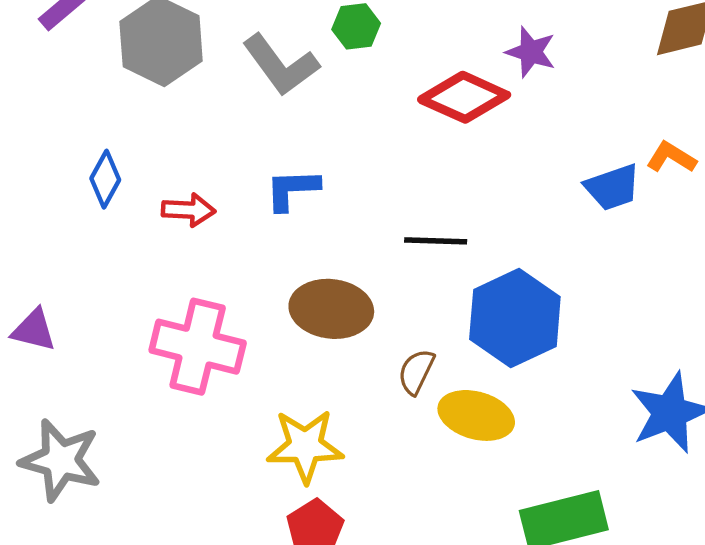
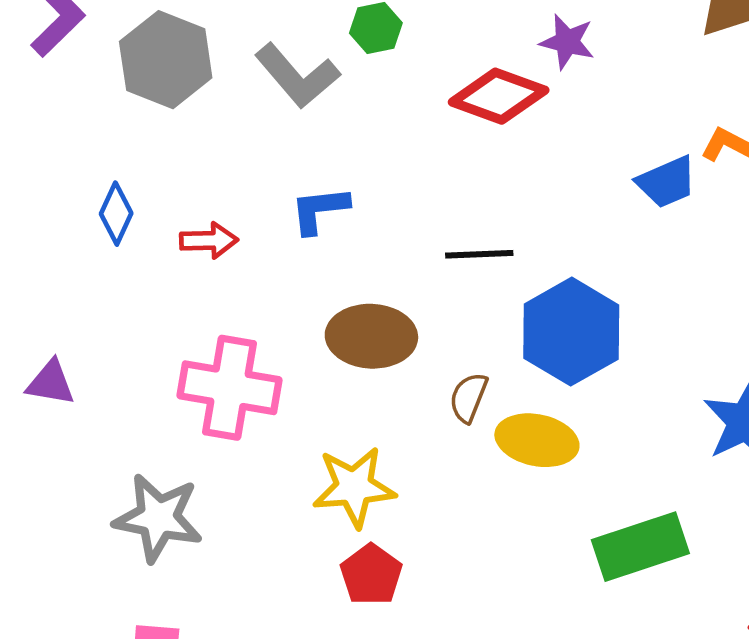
gray star: (61, 460) -> (158, 518), moved

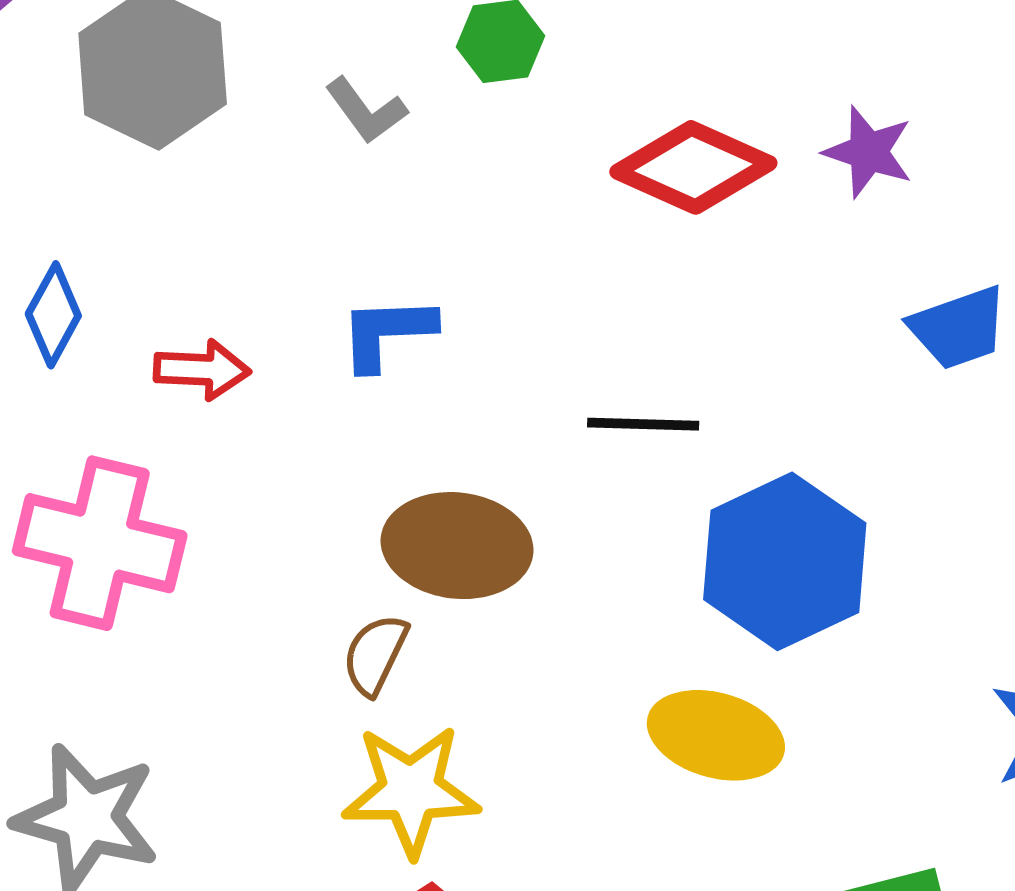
purple star: (567, 42) -> (868, 152), moved
gray L-shape: (297, 76) -> (366, 110), size x0.6
pink cross: (230, 388) -> (100, 543), moved
brown semicircle: (469, 398) -> (375, 655), moved

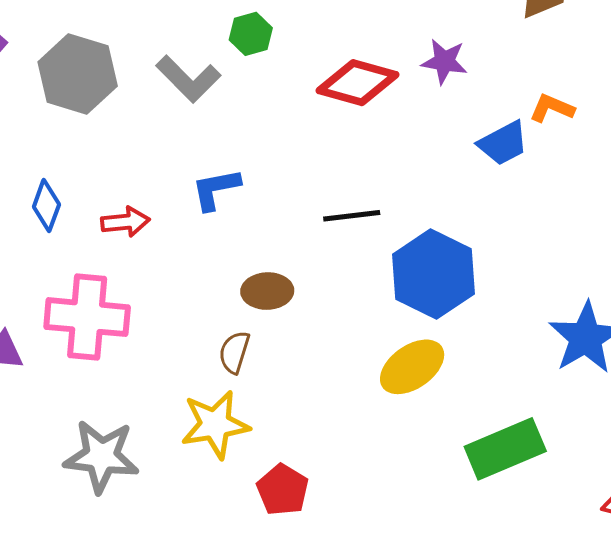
gray L-shape: (366, 110) -> (188, 79), size x1.5
brown ellipse: (457, 546) -> (267, 291), size x0.7
yellow ellipse: (716, 735) -> (412, 367), turned -42
yellow star: (411, 790) -> (215, 424), moved

